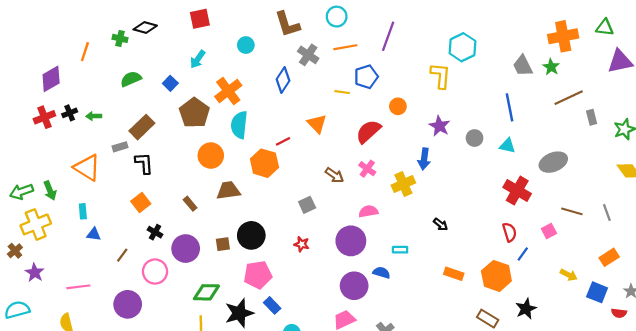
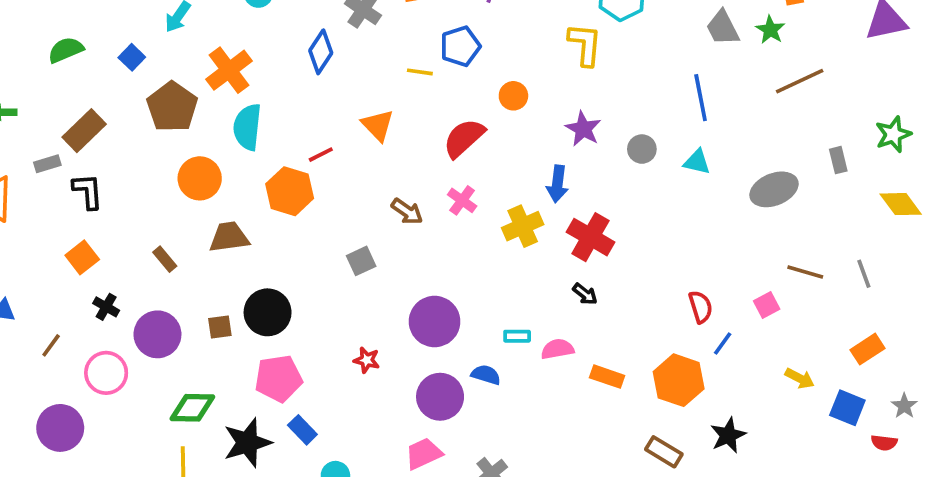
gray rectangle: (592, 117) -> (838, 160), moved
red cross: (517, 191) -> (591, 237), moved
pink semicircle: (368, 211) -> (557, 349), moved
red star: (302, 244) -> (367, 360), moved

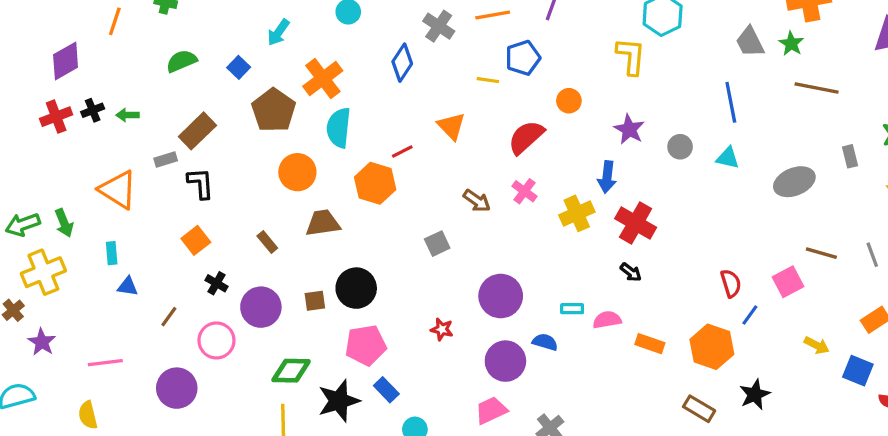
brown line: (800, 81) -> (817, 88), turned 36
pink square: (767, 305) -> (788, 282), size x1.4

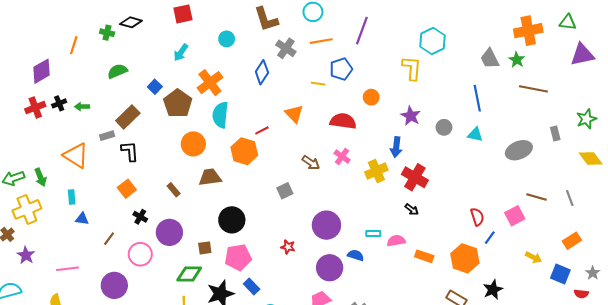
blue square: (239, 67) -> (155, 87), moved
red semicircle: (526, 137) -> (343, 121), turned 50
brown square: (315, 301) -> (205, 248), moved

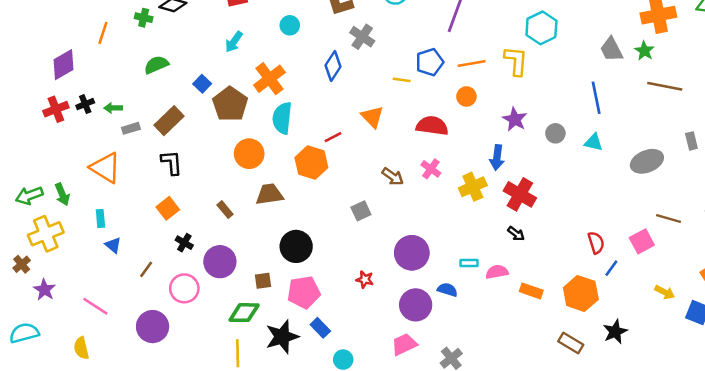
orange line: (321, 41) -> (472, 63), moved
gray rectangle: (107, 136) -> (131, 128), moved
blue triangle: (82, 219) -> (113, 245), turned 32
pink line: (67, 269) -> (95, 306), turned 40

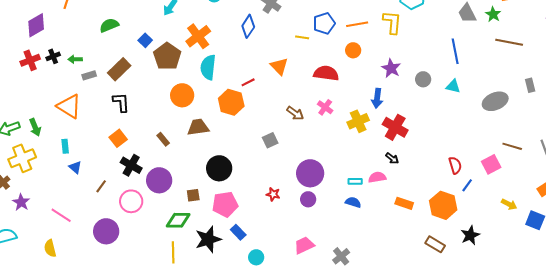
black cross: (184, 243) -> (131, 165), size x1.5
pink semicircle: (497, 272) -> (377, 177), moved
blue semicircle: (447, 290) -> (353, 202), moved
purple circle: (416, 305) -> (308, 199), moved, size x0.6

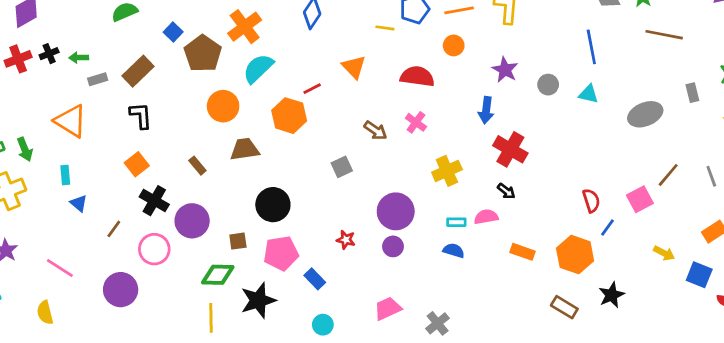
cyan semicircle: (208, 67) -> (258, 68), turned 40
yellow cross: (358, 121) -> (447, 171), moved
brown line: (512, 146) -> (668, 175), turned -66
blue rectangle: (238, 232) -> (315, 279), moved

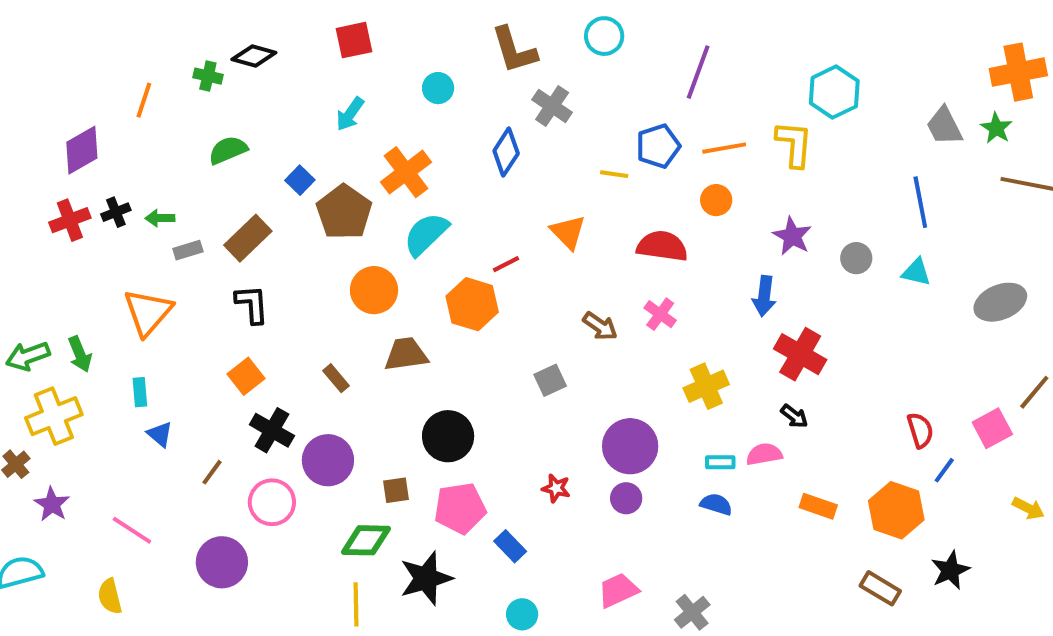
orange triangle: (71, 121) -> (148, 312), turned 39

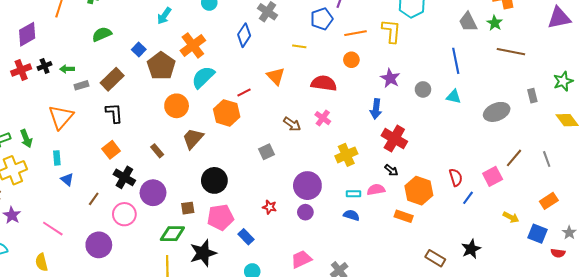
blue pentagon: (658, 146) -> (322, 19), moved
brown trapezoid: (406, 354) -> (193, 139), turned -40
orange hexagon: (896, 510) -> (419, 191), moved

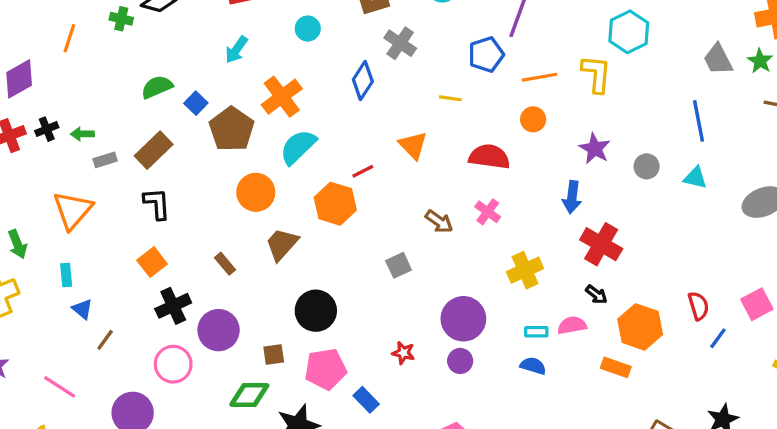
green semicircle: (102, 34) -> (157, 87), moved
black cross: (124, 177) -> (173, 306), turned 35
brown line: (94, 199) -> (105, 340), moved

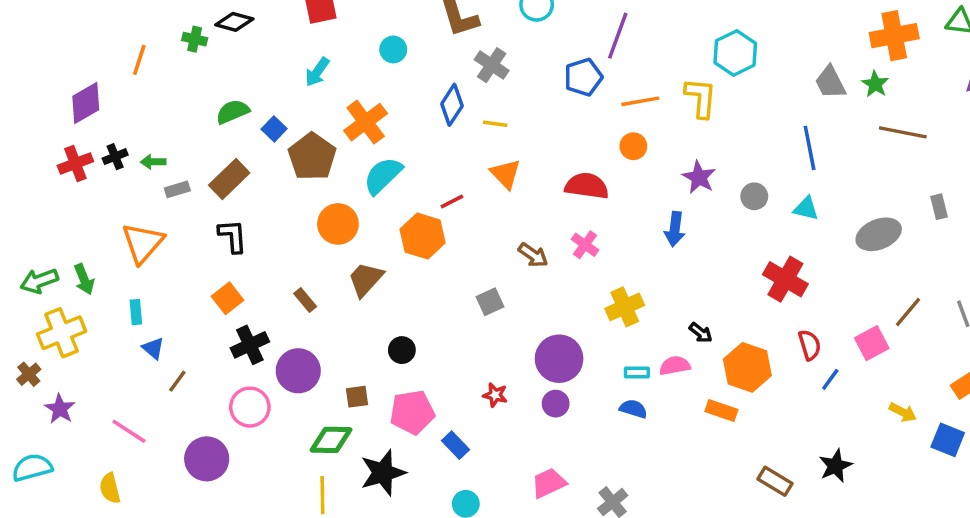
yellow line: (450, 98) -> (495, 124), moved
red cross: (601, 244) -> (785, 279), moved
black circle: (316, 311) -> (402, 350), size x0.6

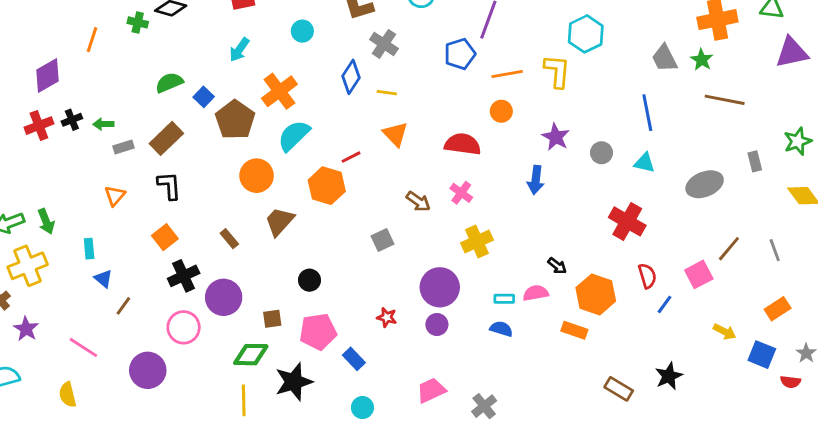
orange triangle: (143, 243) -> (115, 196), moved, size x0.6
yellow cross: (625, 307) -> (477, 241), moved

